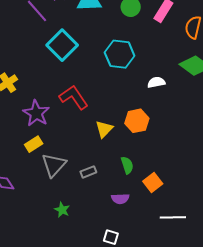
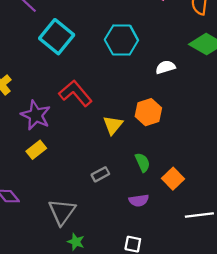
gray triangle: (54, 165) -> (62, 212), moved
green star: (62, 210) -> (76, 242), moved

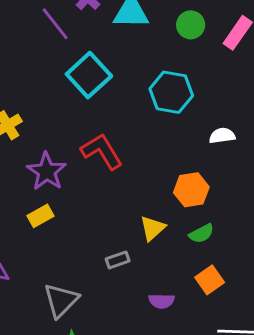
yellow triangle: (113, 125) -> (153, 228), moved
green semicircle: (143, 162) -> (201, 233), moved, turned 78

